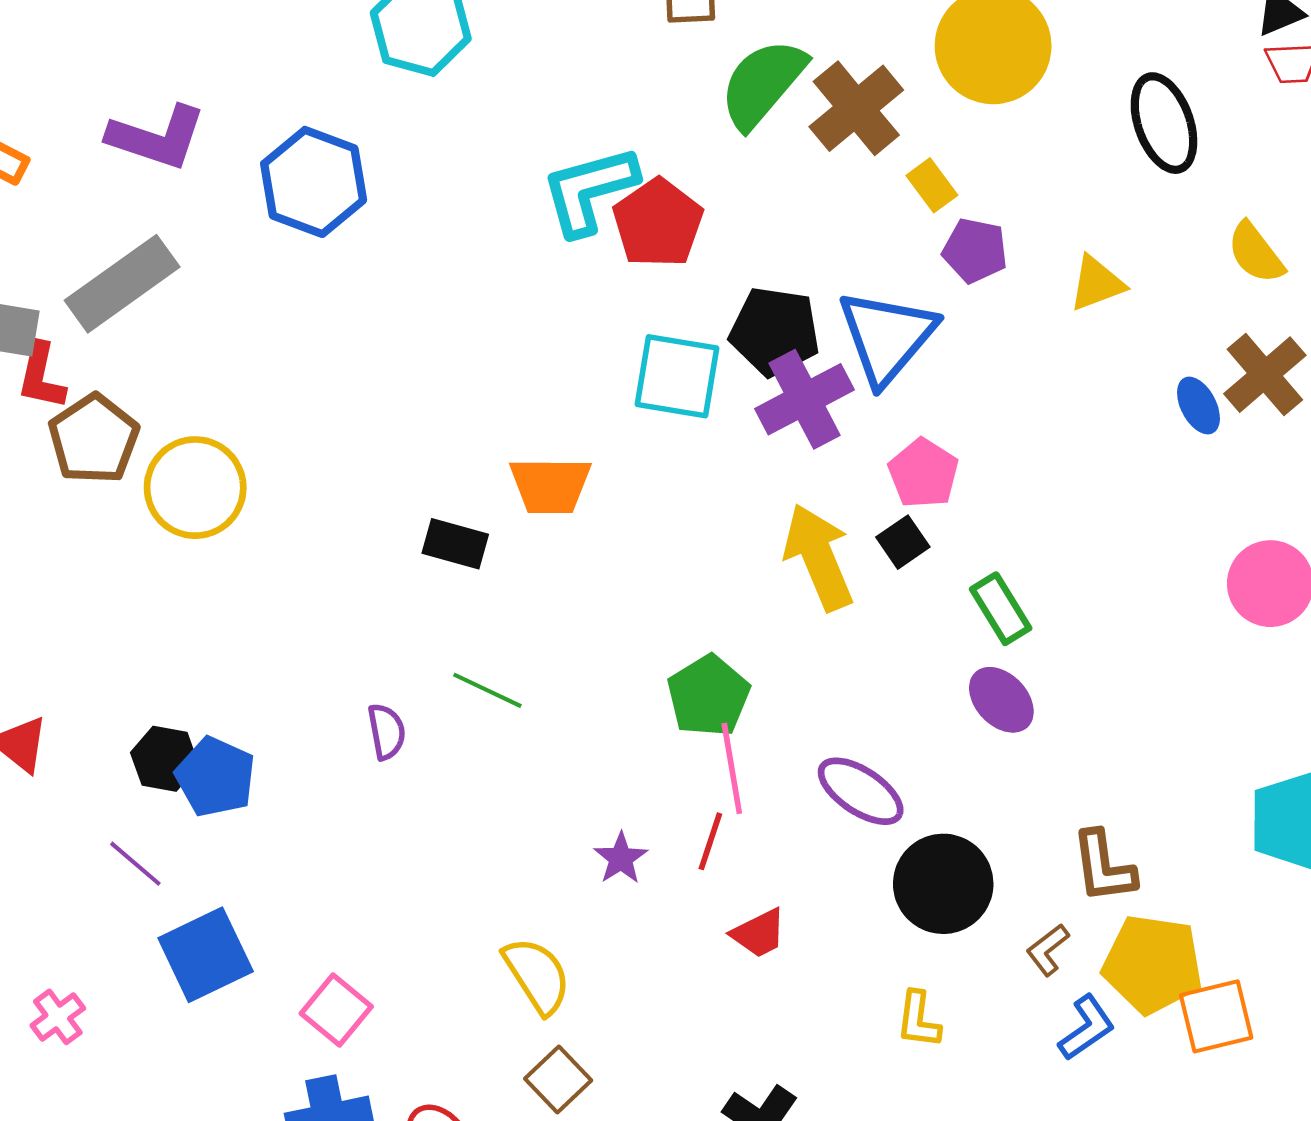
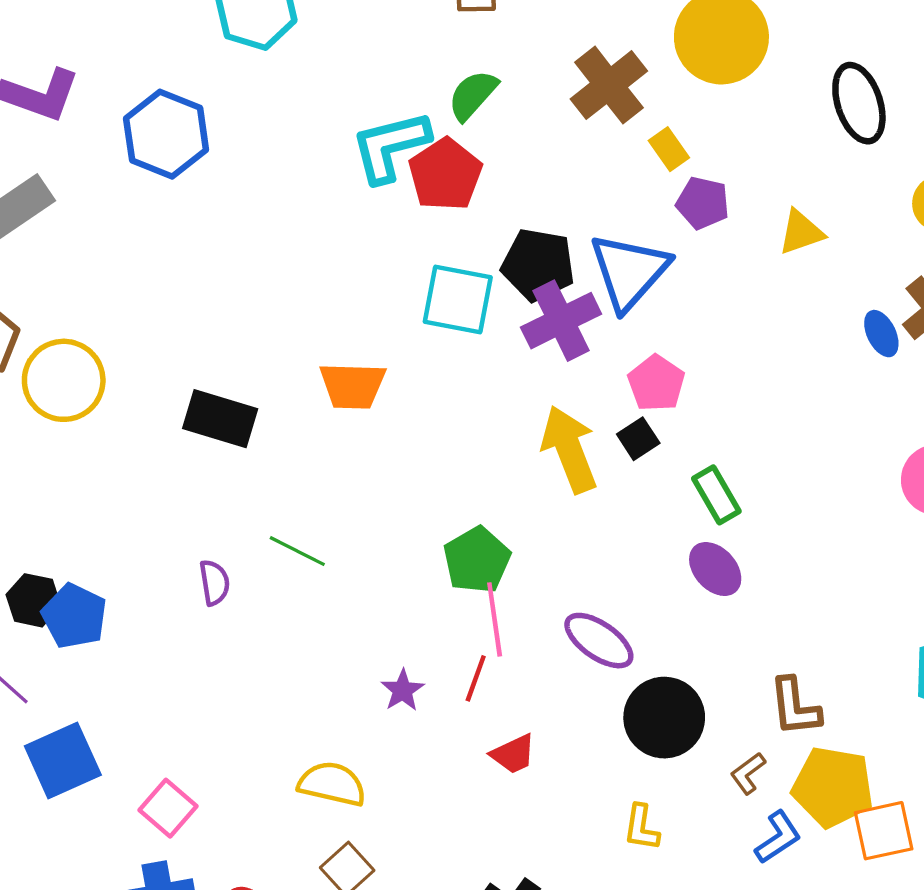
green semicircle: (763, 83) -> (473, 95), moved, size x0.7
black rectangle: (455, 544) -> (220, 419), moved, size x1.4
yellow semicircle: (537, 975) -> (332, 784), turned -46

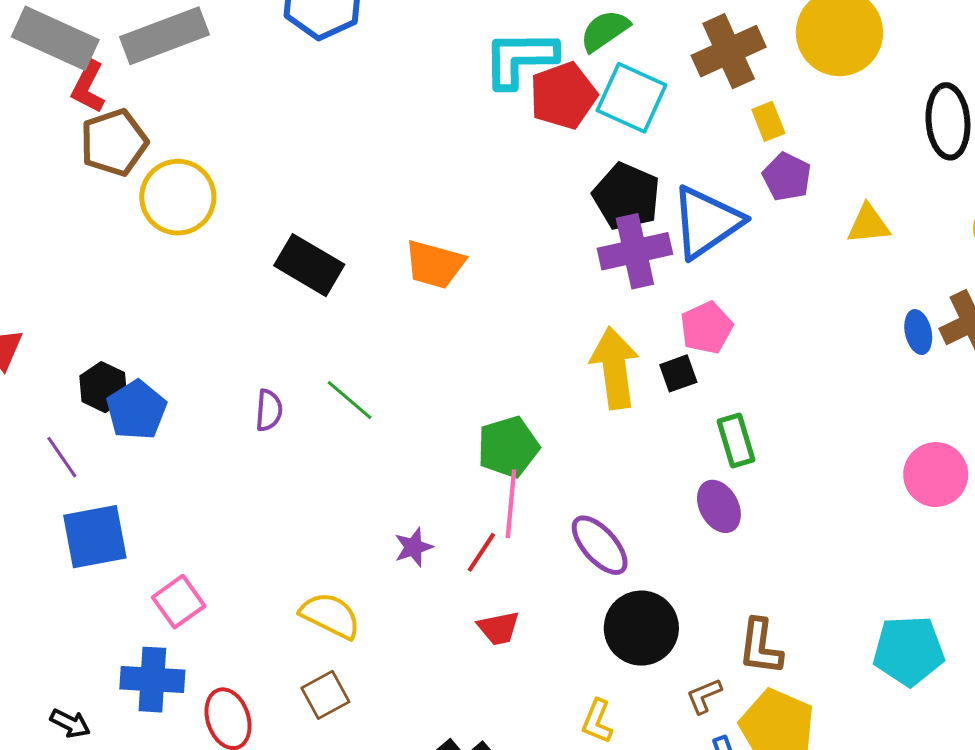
cyan square: (458, 299) -> (632, 98), moved

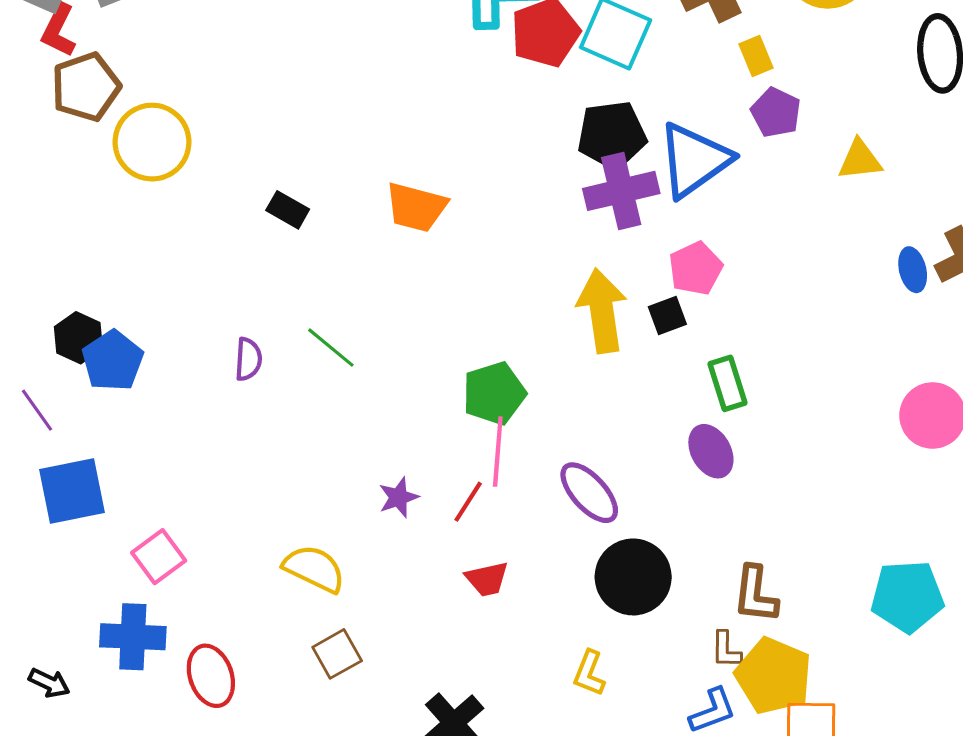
black pentagon: (627, 196) -> (612, 135), turned -30
black rectangle: (309, 265) -> (288, 210), size x0.6
brown square: (325, 695) -> (337, 654), moved
brown L-shape: (704, 696) -> (726, 650), moved, turned -66

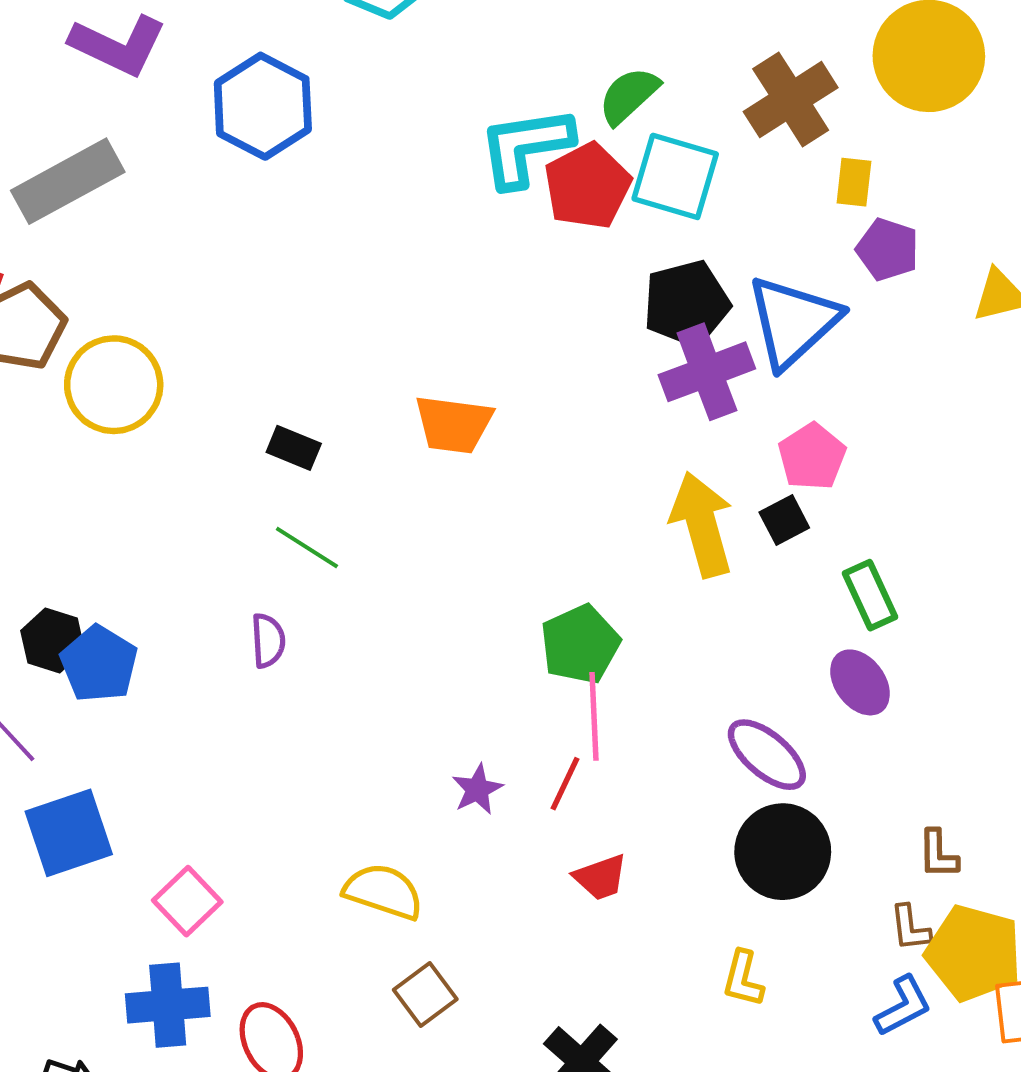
yellow rectangle: (756, 56) -> (854, 182), turned 36
green line: (331, 348) -> (307, 547), moved
purple ellipse: (589, 493) -> (767, 755), moved
brown L-shape: (755, 594) -> (938, 854), size x0.7

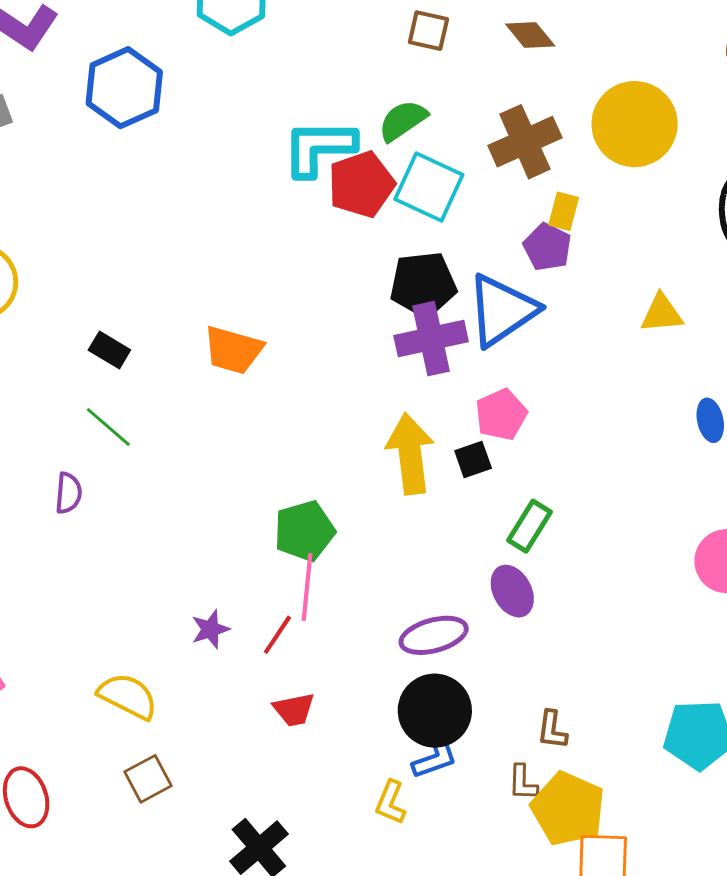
purple pentagon: (888, 250) -> (547, 247), moved
green rectangle: (870, 595) -> (530, 526), turned 48
purple ellipse: (767, 755) -> (434, 635), turned -64
blue L-shape: (903, 1006) -> (435, 757), moved

